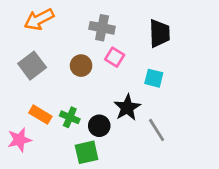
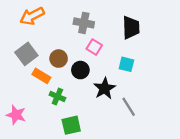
brown circle: (81, 66) -> (59, 59), moved
orange rectangle: (40, 115) -> (41, 76), moved
black circle: (99, 126) -> (80, 70), moved
pink star: (19, 140) -> (16, 115), turned 30

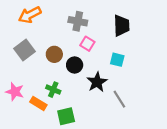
orange rectangle: (41, 76) -> (38, 103), moved
pink star: (16, 115) -> (15, 92), moved

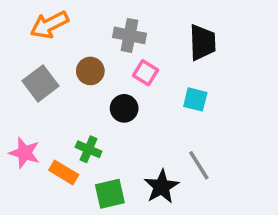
brown circle: (54, 54) -> (90, 71), moved
black star: (97, 82) -> (162, 187), moved

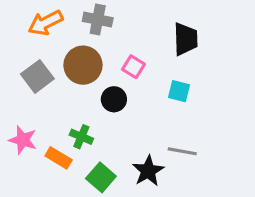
gray cross: (129, 35) -> (98, 20), moved
brown circle: (90, 71) -> (83, 65), size x1.5
gray line: (199, 165) -> (182, 151), turned -48
green square: (110, 194) -> (101, 177), turned -36

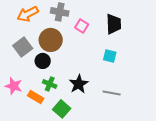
pink square: (133, 67) -> (82, 26), moved
black circle: (114, 99) -> (43, 61), moved
black star: (148, 171) -> (79, 84), moved

